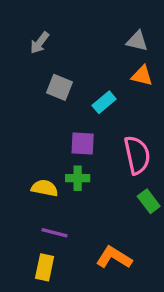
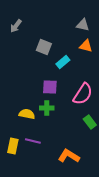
gray arrow: (40, 43) -> (16, 26), moved
gray square: (59, 87) -> (44, 47), moved
pink semicircle: (137, 155) -> (83, 94), turned 45
yellow rectangle: (45, 267) -> (13, 146), moved

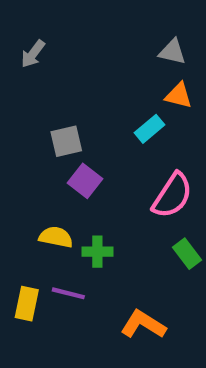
gray square: (44, 47) -> (66, 141), moved, turned -35
cyan rectangle: (63, 62) -> (150, 129), moved
purple square: (50, 87) -> (85, 181), moved, turned 35
green cross: (47, 108) -> (97, 252), moved

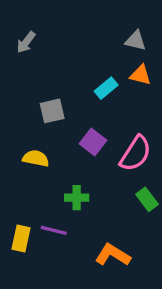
cyan rectangle: (150, 129) -> (106, 88), moved
purple square: (85, 181) -> (93, 142), moved
yellow semicircle: (56, 237) -> (36, 158), moved

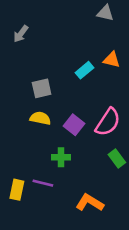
gray triangle: (136, 41) -> (105, 13), moved
purple square: (93, 142) -> (74, 125), moved
yellow semicircle: (36, 158) -> (40, 118), moved

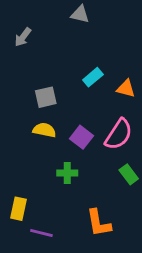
gray triangle: (105, 13) -> (80, 14), moved
orange triangle: (112, 60) -> (126, 89), moved
purple line: (43, 183) -> (41, 233), moved
orange L-shape: (90, 203) -> (99, 223), turned -132

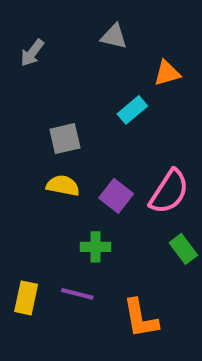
gray triangle: (80, 14) -> (114, 36), moved
orange triangle: (126, 89) -> (167, 73), moved, turned -30
purple line: (41, 233) -> (77, 294), moved

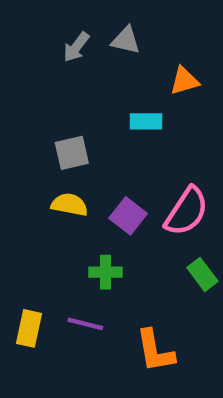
gray arrow: (32, 53) -> (76, 47), moved
cyan rectangle: (132, 110) -> (146, 121), turned 40

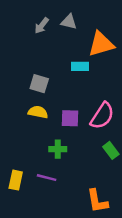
orange triangle: (184, 81) -> (101, 44), size x1.6
gray square: (72, 153) -> (39, 84), turned 30
purple square: (128, 216) -> (70, 118), turned -36
orange L-shape: (155, 351) -> (97, 201), moved

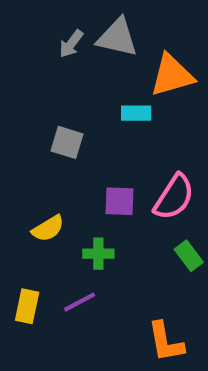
gray triangle: (69, 22) -> (117, 37), size x1.5
yellow semicircle: (38, 112) -> (48, 229), moved, turned 138
purple line: (47, 178) -> (80, 302), turned -42

